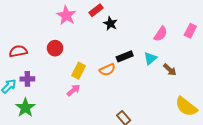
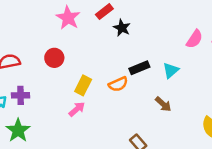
pink semicircle: (161, 34) -> (194, 39), moved
brown arrow: (170, 70) -> (163, 104), moved

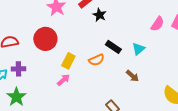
red circle: (54, 58) -> (45, 39), size x1.5
black rectangle: (139, 68) -> (113, 47), turned 56

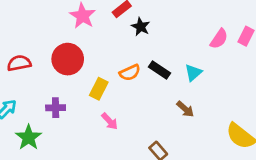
orange semicircle: (96, 60) -> (130, 73), moved
purple cross: (18, 69) -> (56, 108), moved
pink arrow: (63, 80) -> (110, 121), moved, turned 88

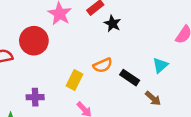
red circle: (68, 59) -> (34, 41), moved
black rectangle: (160, 70) -> (130, 78), moved

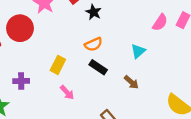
orange semicircle: (103, 65) -> (93, 44), moved
black rectangle: (130, 78) -> (98, 67), moved

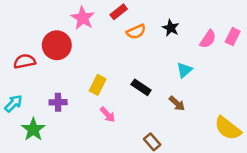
black star: (93, 12) -> (171, 28), moved
orange semicircle: (93, 44) -> (136, 32), moved

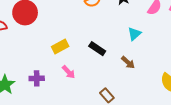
yellow rectangle: (98, 85) -> (60, 47), turned 35
purple cross: (58, 102) -> (37, 78), moved

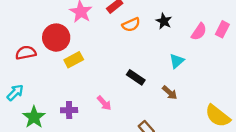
yellow rectangle: (60, 47) -> (74, 60), moved

